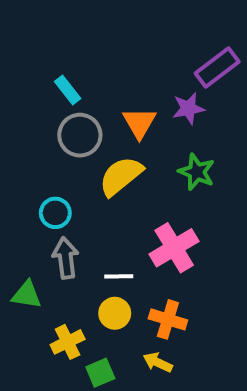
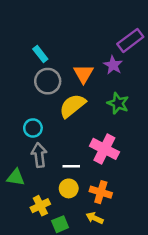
purple star: (188, 108) -> (113, 65), turned -30
pink cross: (174, 248) -> (104, 149), turned -32

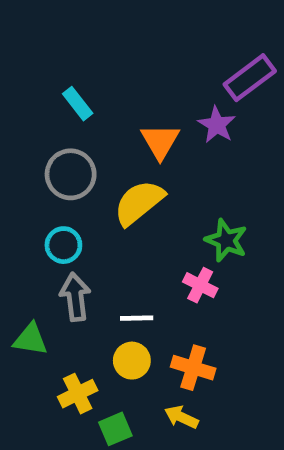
gray circle: (48, 81) -> (71, 174), moved
green star: (118, 103) -> (226, 240), moved
pink cross: (104, 149) -> (200, 285), size x0.6

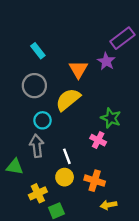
cyan circle: (63, 245) -> (43, 120), moved
white line: (137, 318) -> (67, 156), turned 70
yellow arrow: (181, 417) -> (109, 205), moved, turned -35

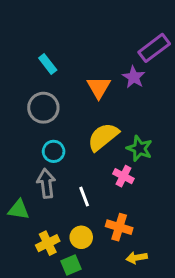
yellow semicircle: (68, 99) -> (103, 137), moved
yellow circle: (65, 177) -> (81, 237), moved

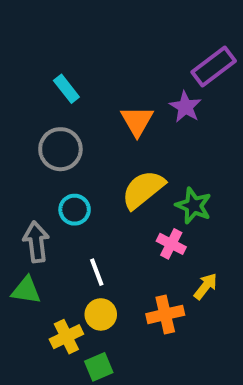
gray arrow: (46, 183) -> (36, 242), moved
white line: (84, 197) -> (97, 272), moved
orange cross: (119, 227) -> (165, 314), turned -30
yellow circle: (81, 237) -> (101, 314), moved
yellow arrow: (137, 258) -> (206, 286), moved, turned 138

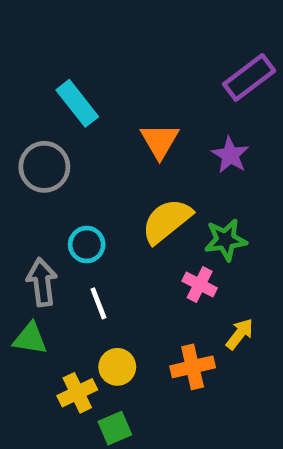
cyan rectangle: (66, 89) -> (77, 103), size x1.4
purple star: (185, 107) -> (230, 155), moved
gray circle: (60, 149) -> (44, 167), moved
green star: (193, 206) -> (226, 240), turned -30
white line: (97, 272) -> (98, 303), moved

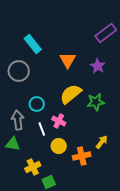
pink cross: (200, 285) -> (59, 121), moved
yellow circle: (117, 367) -> (59, 146), moved

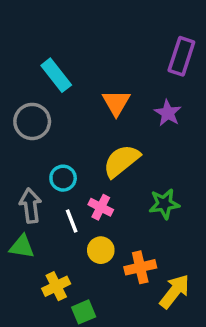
purple rectangle: (106, 33) -> (181, 56), turned -35
green star: (96, 102) -> (164, 204), moved
yellow arrow: (102, 142) -> (175, 291), moved, size x1.5

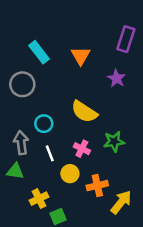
orange triangle: (116, 103) -> (81, 56), moved
yellow semicircle: (121, 161) -> (84, 112), turned -108
pink cross: (101, 207) -> (82, 149), moved

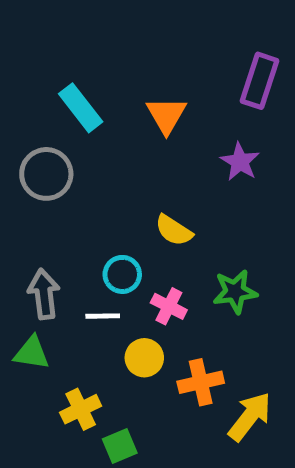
yellow semicircle: (84, 112) -> (174, 230), size x0.7
cyan circle: (44, 124) -> (122, 274), moved
white line: (50, 153) -> (103, 316), turned -70

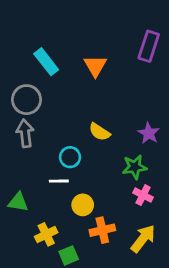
purple star: (240, 162) -> (149, 133), moved
gray arrow: (44, 294) -> (25, 133), moved
pink cross: (169, 306) -> (143, 195), moved
orange cross: (201, 382) -> (102, 230), moved

